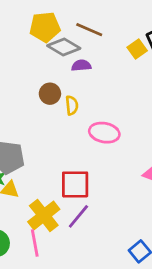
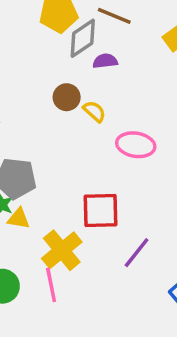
gray diamond: (64, 47) -> (83, 38), turned -64
yellow semicircle: (72, 105) -> (94, 111), turned -42
purple line: (78, 216) -> (137, 253), moved

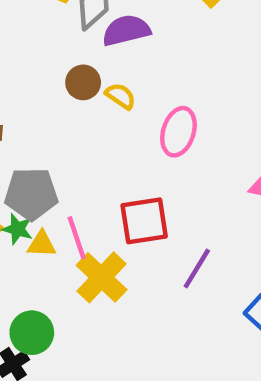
purple semicircle: (105, 61) -> (126, 30), size x1.5
pink ellipse: (136, 145) -> (178, 132), turned -75
pink line: (51, 285) -> (77, 238), moved

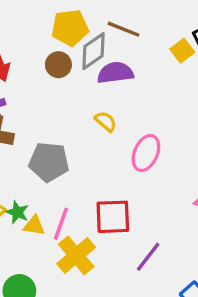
brown circle: (83, 82) -> (58, 65), moved
gray pentagon: (31, 194) -> (49, 162), moved
pink line: (77, 238) -> (61, 224), turned 32

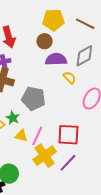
gray diamond: (94, 51) -> (84, 56), moved
purple semicircle: (115, 73) -> (56, 59), moved
green star: (17, 212) -> (13, 118), moved
purple line: (148, 257) -> (68, 163), moved

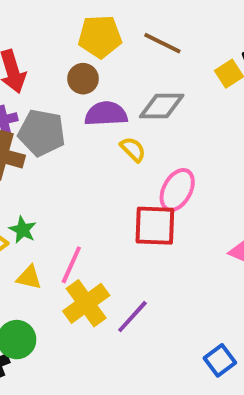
gray diamond: (84, 56) -> (162, 106), turned 30
gray pentagon: (33, 98) -> (42, 133), moved
red square: (68, 135) -> (155, 226), moved
yellow triangle: (21, 136) -> (29, 277), moved

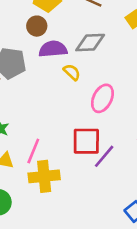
red square: (155, 226) -> (86, 141), moved
yellow cross: (86, 303) -> (44, 176), turned 32
purple line: (132, 317) -> (104, 156), moved

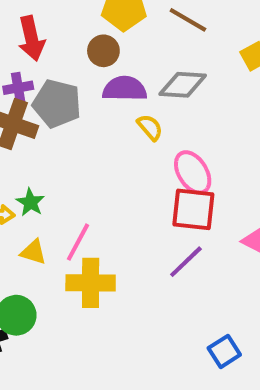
pink ellipse: (102, 98) -> (193, 172), turned -64
red square: (86, 141) -> (193, 209), moved

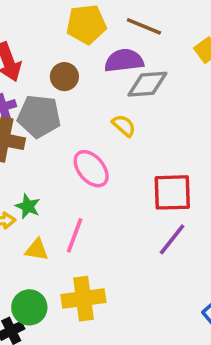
brown circle: (103, 51) -> (64, 77), moved
purple semicircle: (125, 89) -> (124, 61), moved
pink ellipse: (193, 172) -> (91, 169), moved
yellow cross: (91, 283) -> (83, 299), moved

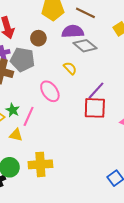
gray diamond: (147, 84) -> (85, 46), turned 40
pink line: (75, 235) -> (29, 116), moved
purple line: (172, 239) -> (96, 91), moved

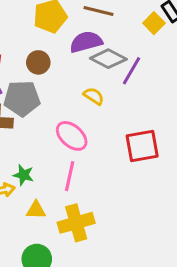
purple line: (96, 91) -> (132, 71), moved
pink line: (29, 116) -> (70, 176), moved
yellow cross: (40, 164) -> (76, 223), moved

